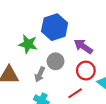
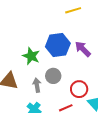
purple arrow: (83, 46) -> (83, 49), moved
gray arrow: (40, 74) -> (37, 85), turned 136

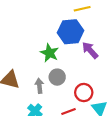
blue hexagon: (58, 45) -> (71, 32), moved
green star: (31, 56) -> (49, 53), moved

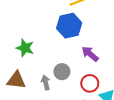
purple arrow: (90, 50) -> (90, 54), moved
green star: (49, 53) -> (25, 48), moved

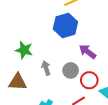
gray circle: (62, 72) -> (71, 70), moved
gray arrow: (46, 83) -> (46, 68), moved

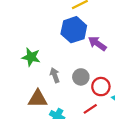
purple arrow: (88, 52) -> (97, 44), moved
brown triangle: (18, 82) -> (38, 99), moved

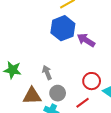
green star: (31, 57) -> (13, 70), moved
gray circle: (81, 77) -> (58, 93), moved

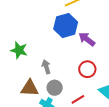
green star: (13, 70) -> (19, 50), moved
red circle: (92, 81) -> (87, 69), moved

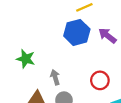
purple arrow: (87, 39) -> (107, 36), moved

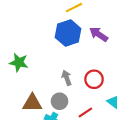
gray arrow: (55, 77) -> (67, 78), moved

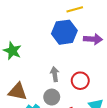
purple arrow: (99, 34) -> (93, 39), turned 138
gray circle: (59, 101) -> (52, 97), moved

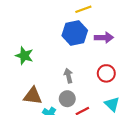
red circle: (80, 81) -> (106, 73), moved

